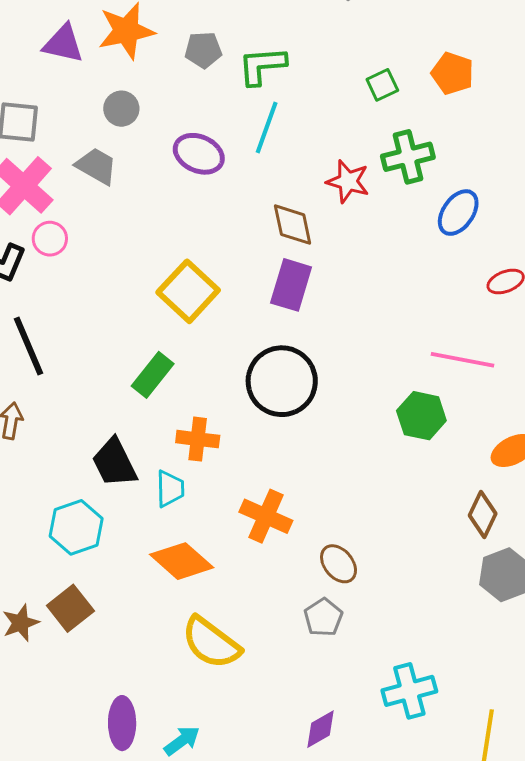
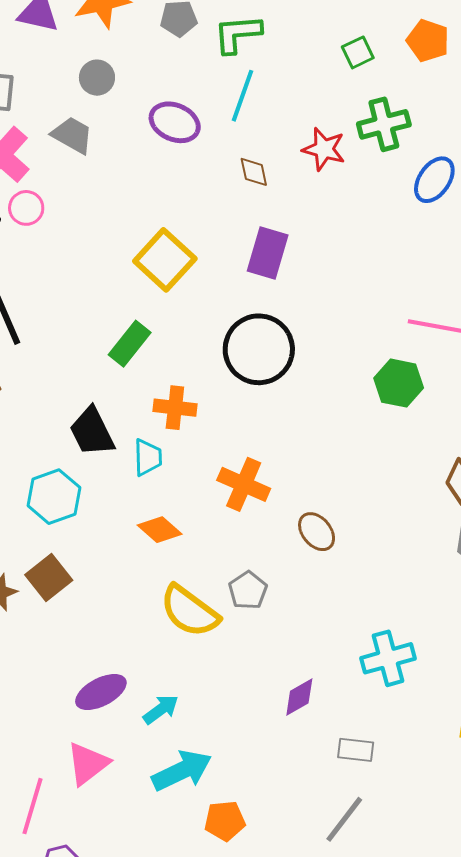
brown diamond: (293, 225) -> (254, 172), moved, size x0.7
orange diamond: (182, 561) -> (160, 530), size x0.7
gray pentagon: (323, 617) -> (248, 590), moved
purple ellipse: (122, 723) -> (101, 692), turned 63

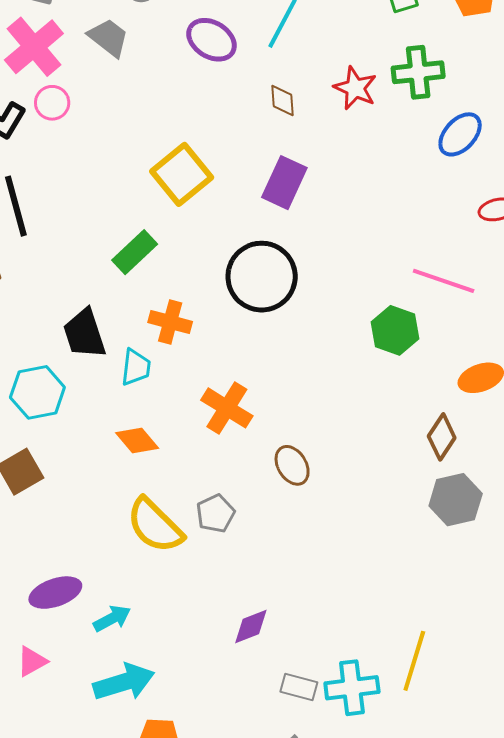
cyan cross: (388, 658) -> (352, 688), moved
pink triangle: (88, 764) -> (32, 661), size x0.7

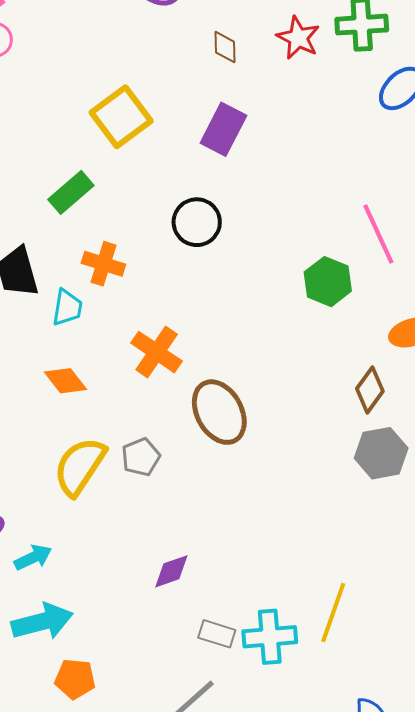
black circle: (262, 277) -> (197, 222), size x0.7
pink line: (444, 281) -> (378, 234), turned 44
brown ellipse: (292, 465) -> (219, 412), size x1.6
yellow semicircle: (155, 525) -> (80, 466), turned 76

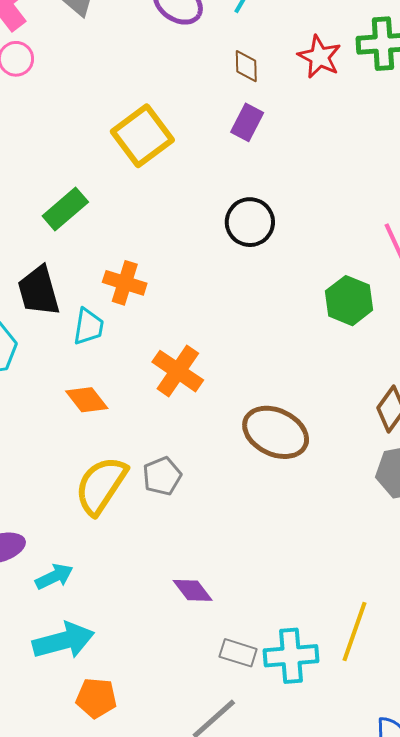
purple rectangle: (223, 129) -> (247, 122), moved, size x0.7
green rectangle: (71, 192) -> (65, 209), moved
black circle: (197, 222) -> (250, 222), moved
brown ellipse: (219, 412) -> (276, 432), moved, turned -36
purple diamond: (171, 571) -> (193, 590), turned 72

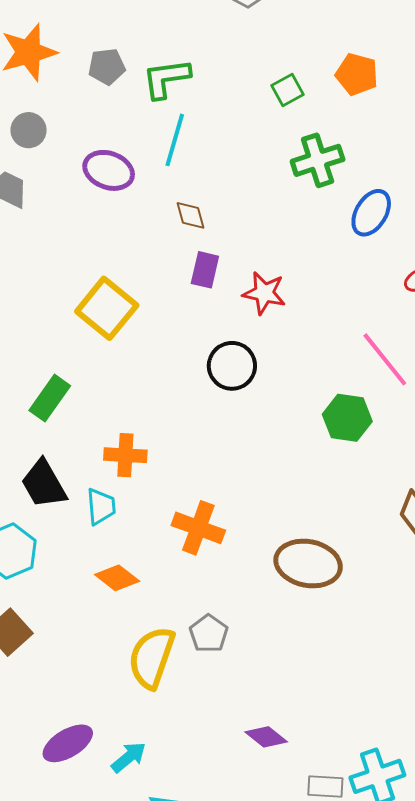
red star: (319, 57) -> (264, 293), moved

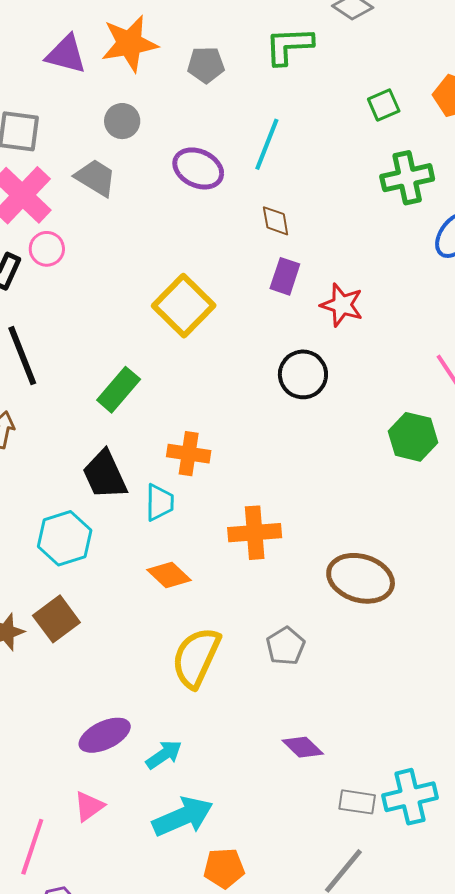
green L-shape: (166, 78) -> (289, 46), moved
orange cross: (198, 528) -> (255, 533), turned -30
gray pentagon: (209, 634) -> (286, 646), moved

